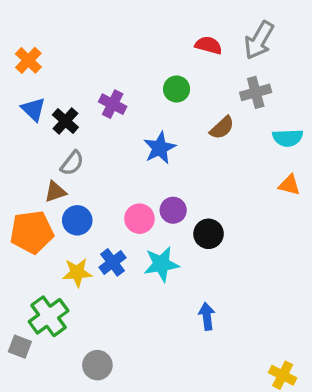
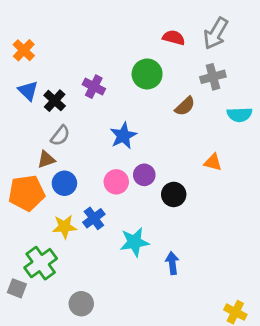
green circle: (177, 89) -> (147, 74), size x1.4
blue star: (160, 148) -> (123, 136), moved
orange triangle: (289, 185) -> (213, 162), moved
cyan star: (161, 264) -> (134, 242), moved

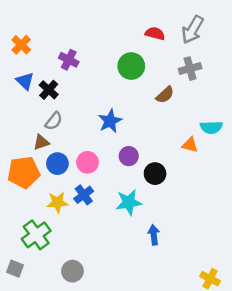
purple cross: (94, 87) -> (69, 60), moved
cyan semicircle: (240, 115) -> (211, 127), moved
pink circle: (116, 182) -> (87, 162), moved
cyan star: (134, 242) -> (129, 202), moved
gray square: (17, 288) -> (15, 269), moved

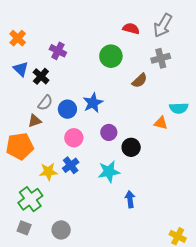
blue circle: (57, 164) -> (67, 109), moved
gray square: (15, 269) -> (24, 228), moved

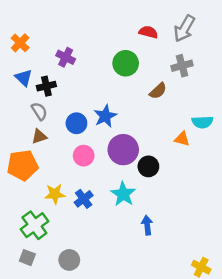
black cross: (41, 76) -> (46, 86), turned 35
gray semicircle: (45, 103) -> (39, 111), moved, turned -70
purple circle: (109, 132) -> (123, 150), size x1.6
blue cross: (71, 165) -> (84, 199), moved
cyan star: (109, 172) -> (123, 194), turned -30

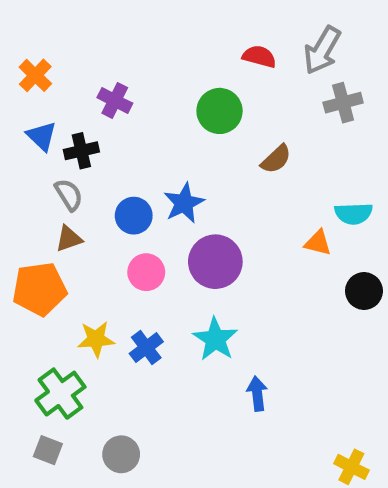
gray cross: (182, 66) -> (343, 103), moved
black circle: (148, 166) -> (364, 291), moved

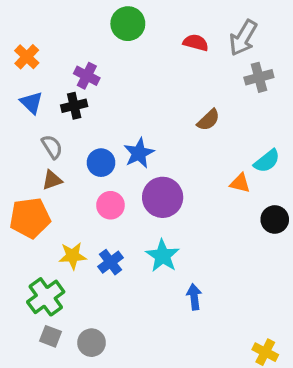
green circle: (220, 111) -> (128, 24), moved
black cross: (81, 151) -> (74, 106), moved
cyan semicircle: (354, 214) -> (267, 161), turned -36
gray square: (48, 450) -> (50, 336), moved

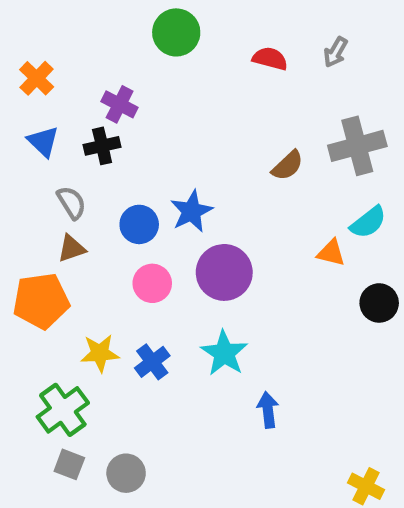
gray arrow: (243, 38) -> (335, 52), size x0.6
gray cross: (259, 77) -> (357, 146), moved, size x1.4

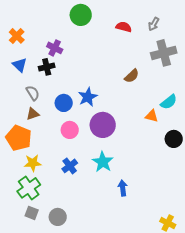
gray cross: (357, 146) -> (164, 53), moved
orange pentagon: (41, 301) -> (19, 138), turned 30
yellow star: (100, 353) -> (33, 163), moved

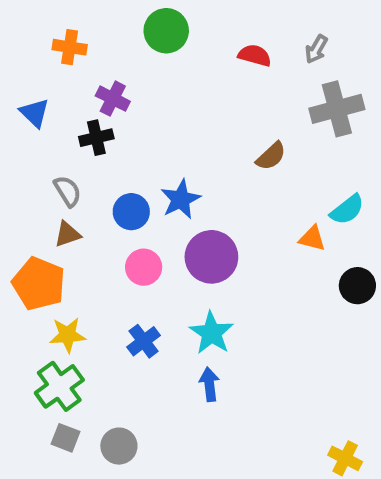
orange cross: (17, 36) -> (70, 47), moved, turned -35
blue triangle: (20, 65) -> (35, 113), moved
blue arrow: (123, 188) -> (209, 384), moved

